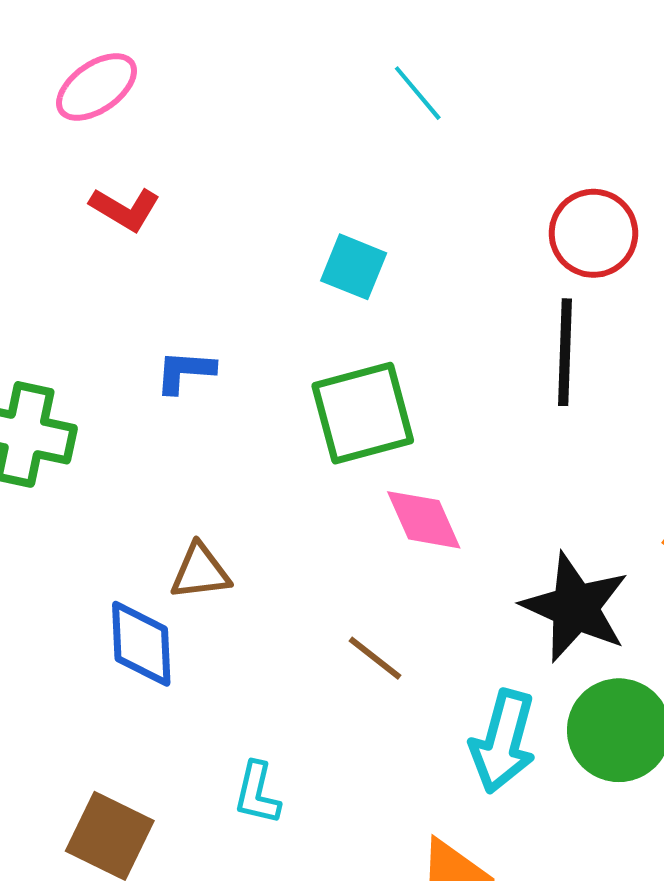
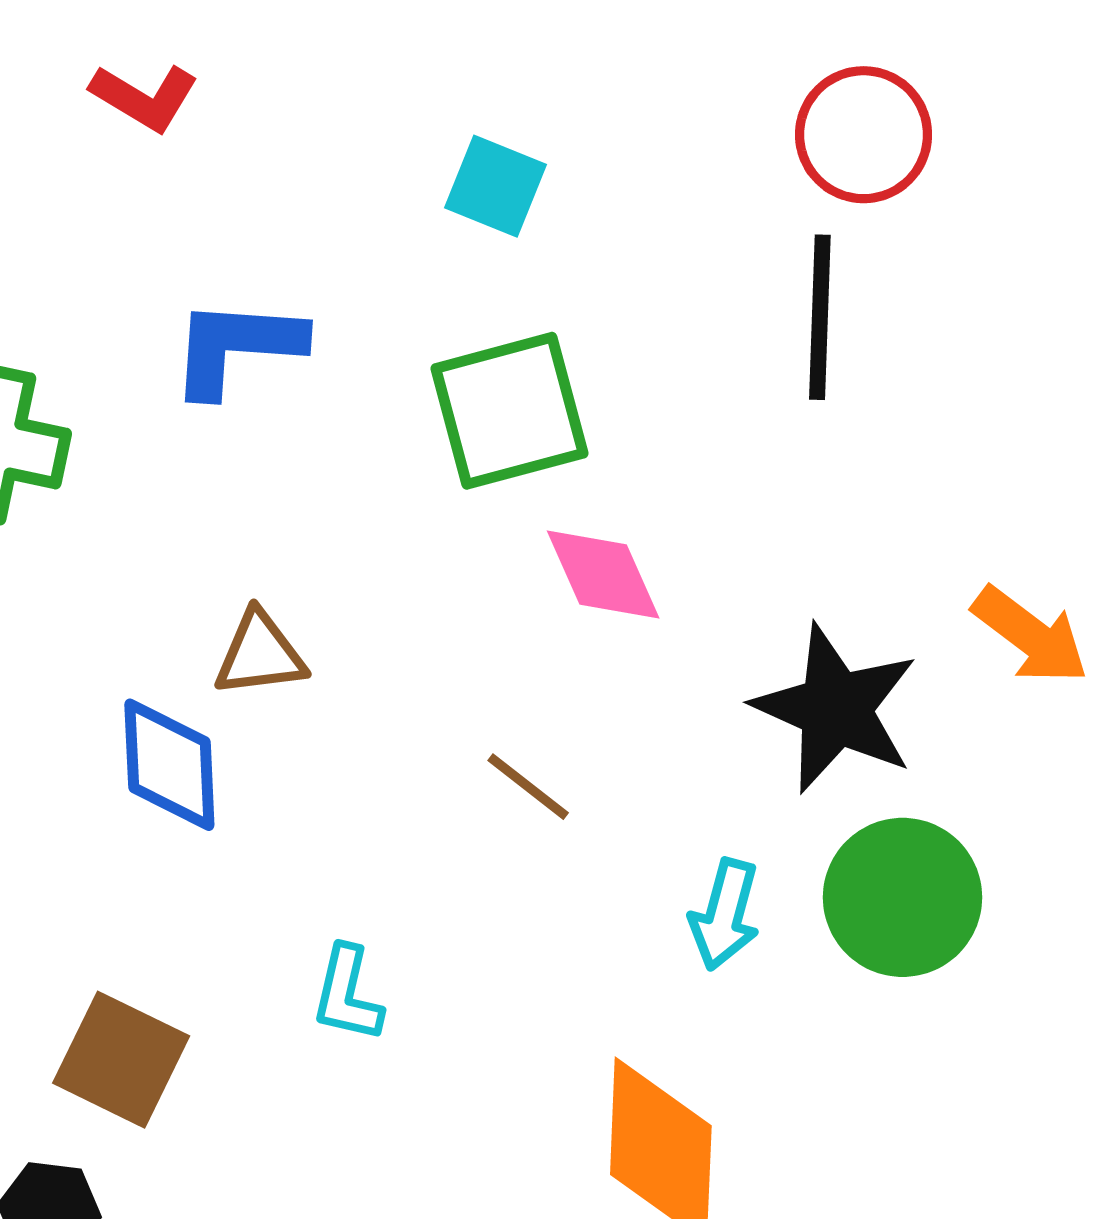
blue L-shape: (185, 371) -> (237, 347), size x1.5
cyan arrow: (503, 741) -> (725, 915), size x0.7

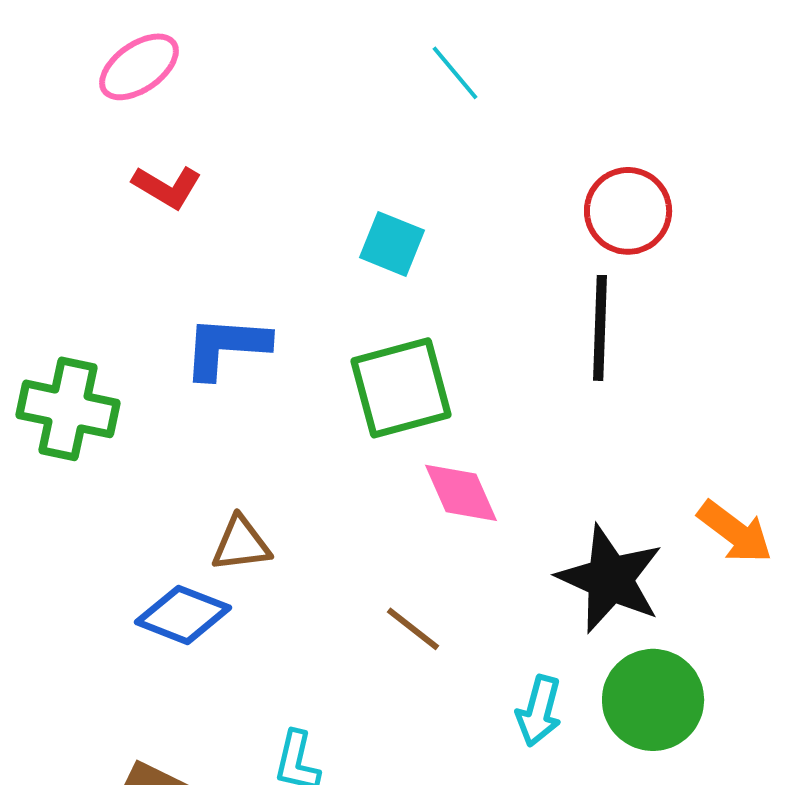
blue diamond: (169, 765) -> (183, 615), turned -66

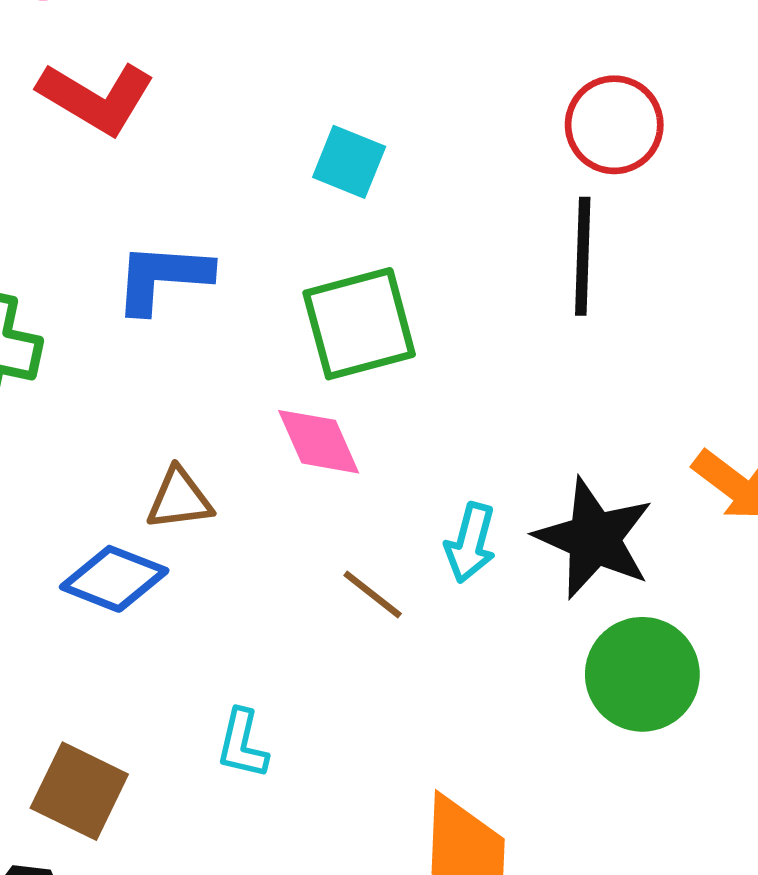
red L-shape: (167, 187) -> (96, 98), size x1.5
pink diamond: (461, 493) -> (319, 442), moved
cyan arrow: (539, 711) -> (470, 543), moved

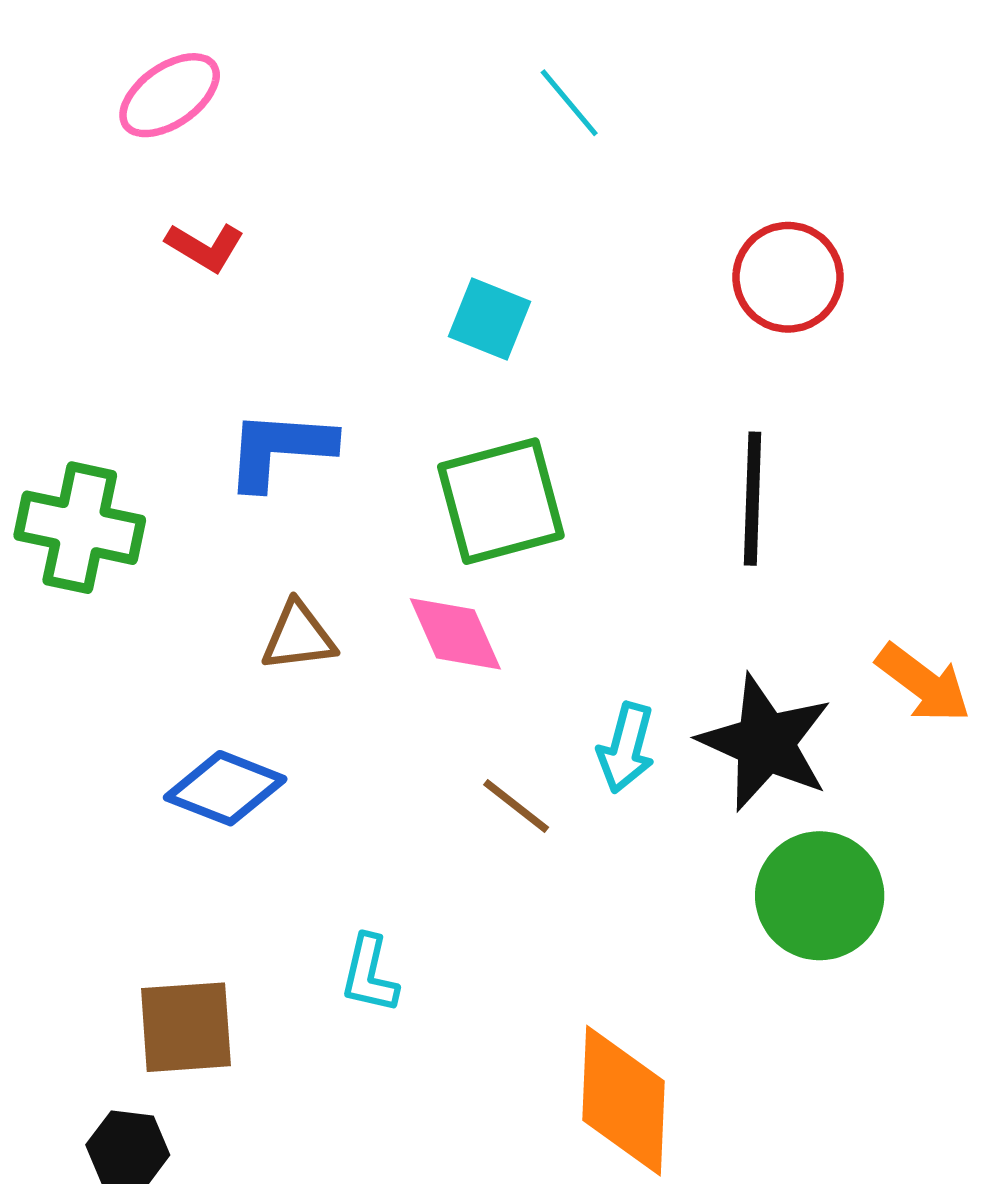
red L-shape: (96, 98) -> (205, 247), size x0.6
black line: (583, 256) -> (753, 499), moved
brown triangle: (179, 499) -> (299, 636), moved
brown square: (79, 791) -> (186, 1027), turned -30

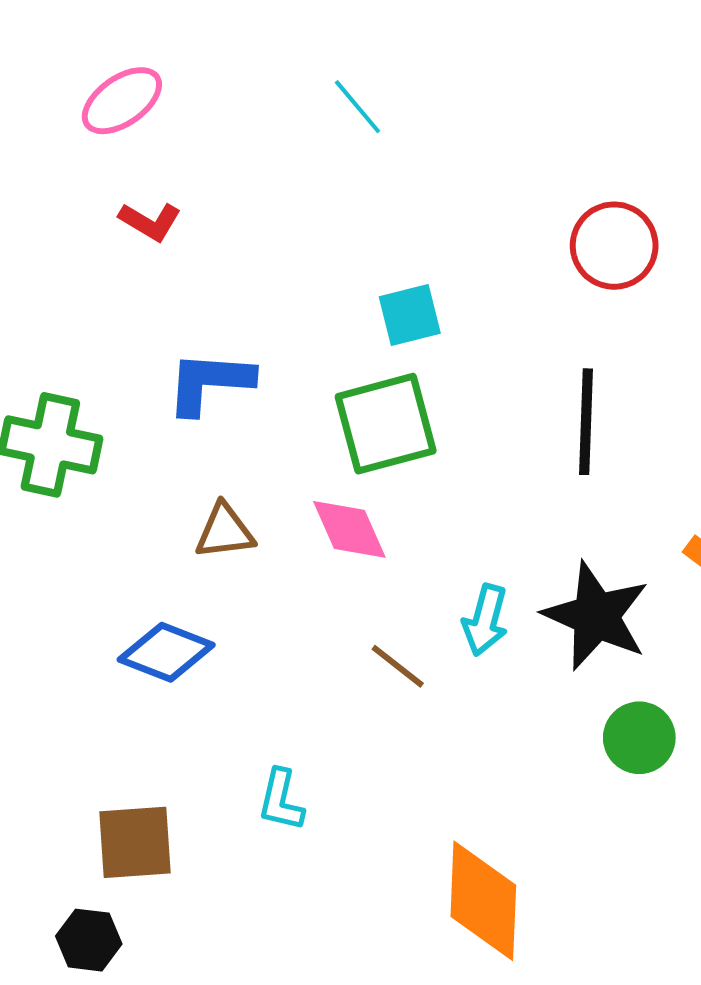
cyan line: (569, 103) -> (357, 107), moved
cyan square: (490, 319) -> (410, 315), moved, turned -36
green circle: (820, 896) -> (639, 738), size x0.7

